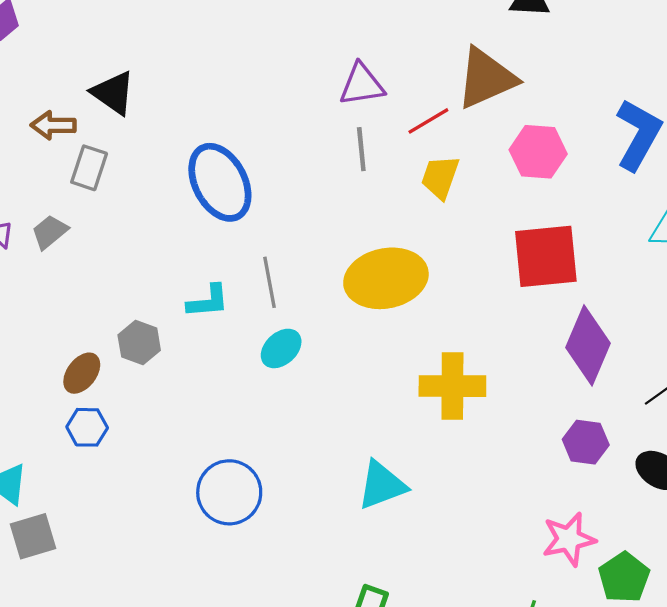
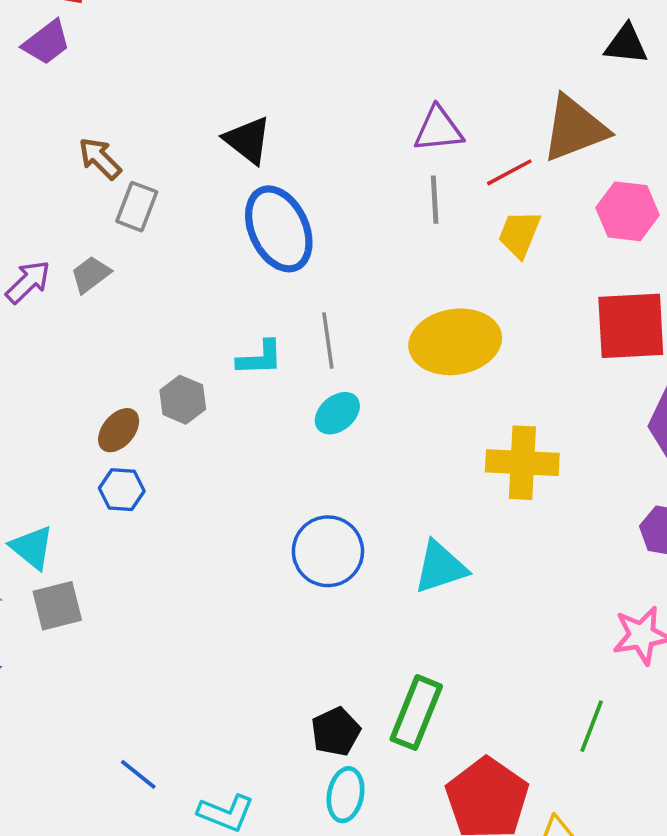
black triangle: (113, 93) -> (248, 140), moved
brown arrow: (53, 125) -> (100, 158), turned 42
blue circle: (229, 492) -> (328, 551), moved

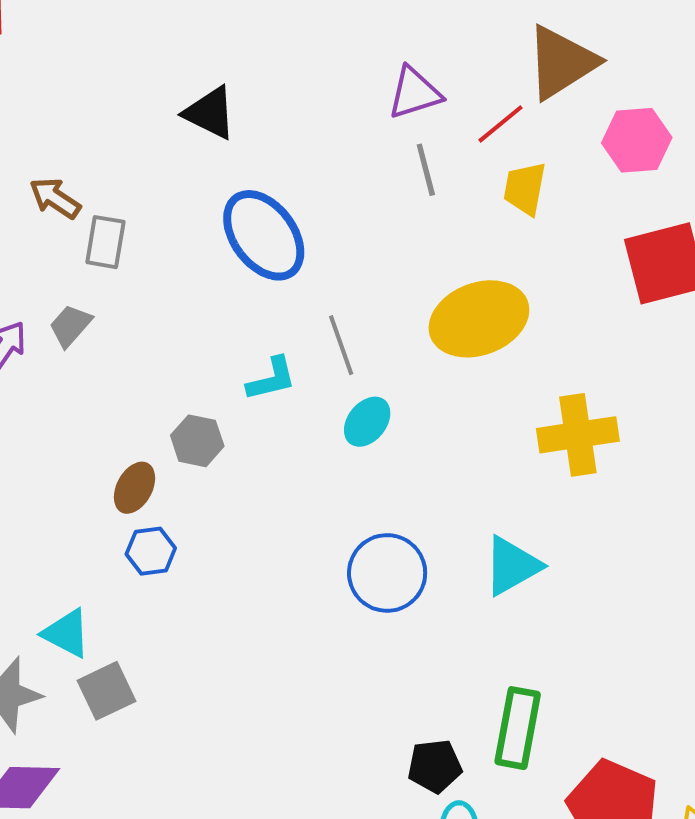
black triangle: (248, 140) -> (210, 113), moved
black pentagon: (336, 732) -> (435, 766), turned 30

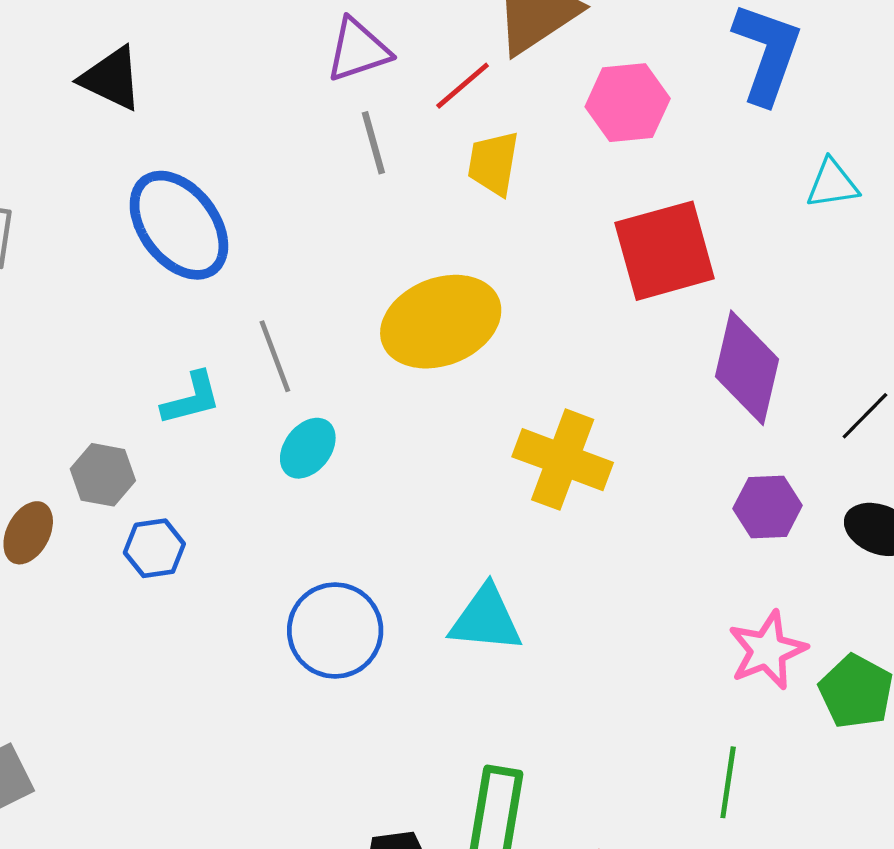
yellow cross: (578, 435) -> (563, 460), turned 30
blue hexagon: (151, 551) -> (154, 548), moved
cyan triangle: (512, 566) -> (486, 619), turned 36

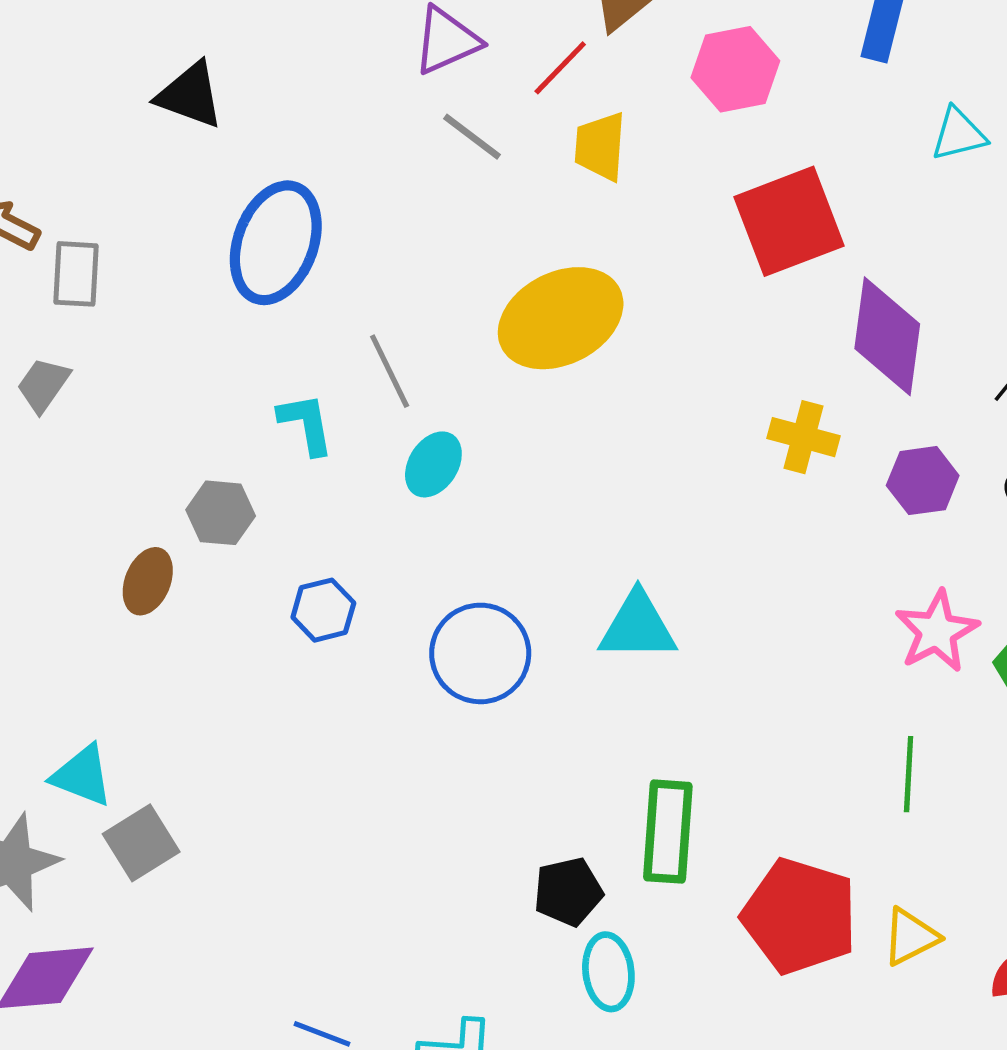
gray line: (373, 143) -> (472, 137), turned -32
blue ellipse: (179, 225) -> (276, 243), turned 63
cyan L-shape: (191, 399) -> (306, 424), turned -80
yellow cross: (563, 460) -> (803, 437), moved, size x0.7
blue hexagon: (154, 548) -> (323, 610), moved

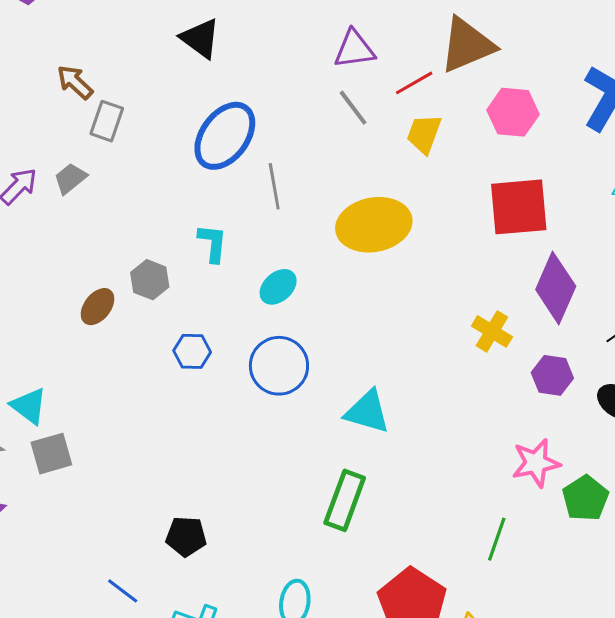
gray line: (390, 371) -> (274, 186), moved
blue circle: (480, 653) -> (279, 366), moved
green rectangle: (668, 832) -> (345, 500), moved
black pentagon: (568, 892) -> (186, 536), moved

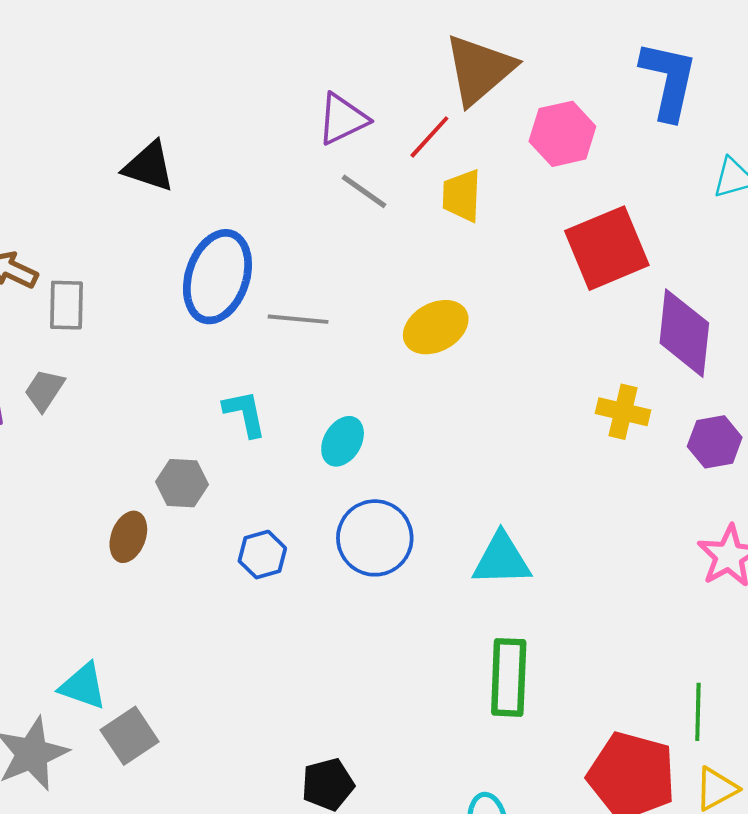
gray line: (274, 186) -> (298, 319), turned -57
yellow ellipse: (374, 225) -> (436, 327), size x0.7
green line: (497, 539) -> (698, 712), moved

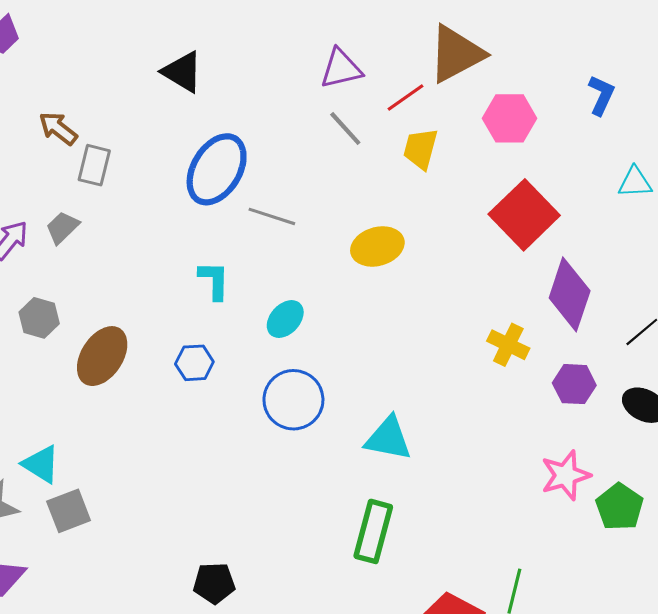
blue L-shape: (669, 80) -> (601, 95), size x0.6
red square: (607, 248) -> (524, 215), turned -34
gray hexagon: (182, 483) -> (39, 318), moved
brown ellipse: (128, 537) -> (102, 356), size x1.5
blue hexagon: (262, 555) -> (194, 363), moved

